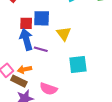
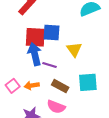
red square: (26, 23) -> (35, 37), size x1.5
brown rectangle: (19, 81) -> (60, 86), moved

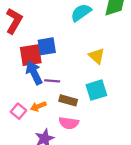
yellow triangle: (74, 49) -> (97, 56), moved

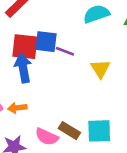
purple line: (52, 81) -> (65, 51), moved
cyan square: (96, 90) -> (99, 131), moved
brown rectangle: (68, 100) -> (69, 131), moved

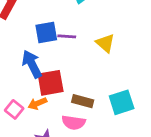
red square: (25, 47) -> (51, 83), moved
brown rectangle: (69, 131) -> (83, 101), moved

